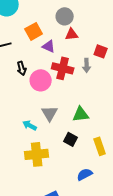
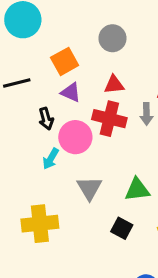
red triangle: (72, 34) -> (114, 85), moved
purple triangle: (49, 46) -> (71, 92), moved
cyan arrow: (30, 125) -> (51, 159), moved, turned -88
yellow cross: (37, 154) -> (40, 224), moved

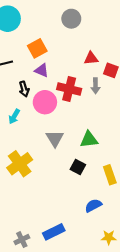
gray circle: (112, 38) -> (71, 19), moved
red triangle: (114, 85) -> (91, 58), moved
cyan arrow: (51, 159) -> (14, 116), moved
yellow cross: (40, 224) -> (20, 164), turned -30

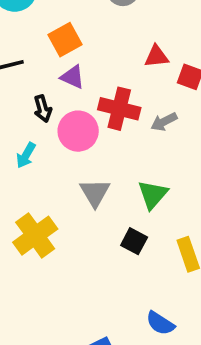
gray arrow: (95, 86) -> (164, 122), moved, turned 64
green triangle: (89, 140) -> (153, 195), turned -42
blue semicircle: (93, 206) -> (160, 323), moved, turned -119

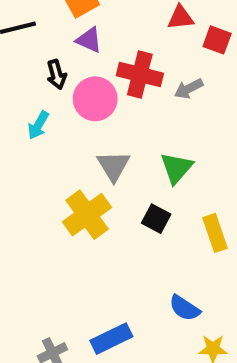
yellow cross: (35, 236) -> (87, 215), moved

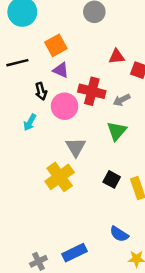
green triangle: (176, 168) -> (117, 131), moved
black square: (156, 219) -> (112, 179), moved

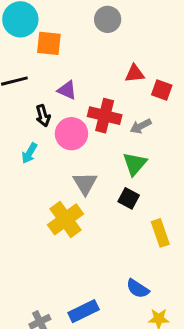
orange square: (56, 45) -> (49, 43), moved, turned 35
black square: (112, 179) -> (129, 198), moved

